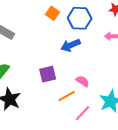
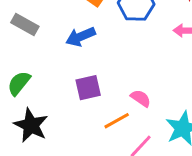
blue arrow: (71, 45) -> (81, 37), moved

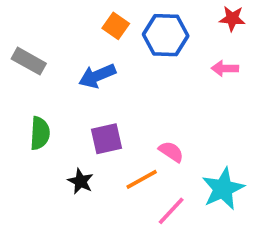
green semicircle: (19, 83) -> (40, 133), moved, turned 144
black star: (31, 125) -> (81, 181), moved, size x0.6

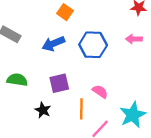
blue hexagon: (166, 35) -> (93, 45), moved
green semicircle: (40, 133) -> (17, 80), turned -84
orange line: (142, 179) -> (81, 109), turned -60

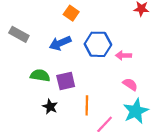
pink arrow: (134, 39) -> (124, 55), moved
green semicircle: (17, 80) -> (40, 75), moved
pink semicircle: (100, 91) -> (130, 84), moved

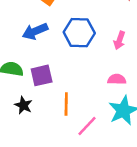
pink arrow: (124, 55) -> (119, 40), moved, turned -72
pink semicircle: (130, 84) -> (117, 79), turned -32

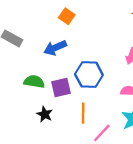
blue hexagon: (79, 33) -> (89, 75), moved

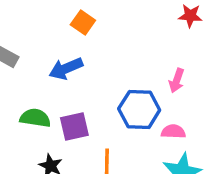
blue hexagon: (89, 75) -> (139, 109), moved

